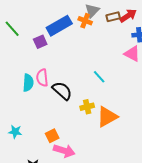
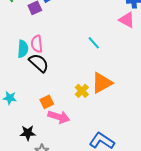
black semicircle: (62, 91) -> (39, 63), moved
yellow cross: (87, 107) -> (82, 91), moved, turned -32

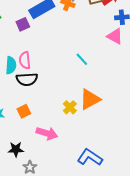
black semicircle: (39, 63) -> (27, 79), turned 135
orange square: (47, 102) -> (24, 111), moved

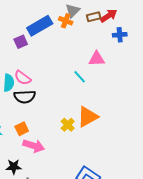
pink triangle: (115, 36) -> (97, 59), moved, turned -30
pink semicircle: (25, 60) -> (23, 78), turned -48
pink arrow: (47, 133) -> (34, 146), moved

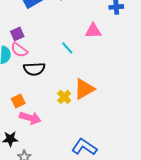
purple square: (21, 42) -> (17, 34), moved
cyan line: (80, 77) -> (67, 48), moved
black semicircle: (25, 97) -> (34, 69), moved

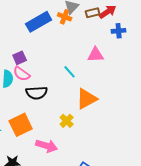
orange triangle: (84, 89) -> (87, 99), moved
orange square: (18, 101) -> (21, 125), size x1.6
pink arrow: (30, 118) -> (47, 146), moved

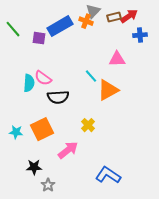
purple square: (20, 58) -> (39, 38), moved, turned 32
orange triangle: (87, 99) -> (108, 90), moved
pink arrow: (47, 146) -> (68, 150), turned -55

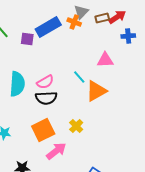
pink semicircle: (43, 78) -> (45, 82), moved, turned -66
cyan semicircle: (29, 83) -> (17, 84), size x1.4
orange square: (42, 129) -> (43, 130), moved

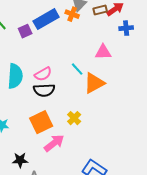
purple square: (27, 39) -> (25, 31), turned -32

